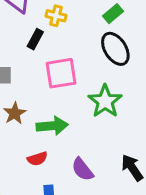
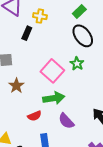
pink square: (61, 73) -> (52, 71), moved, turned -35
green star: (105, 101) -> (77, 64), moved, size x0.6
green arrow: (52, 126) -> (54, 98), moved

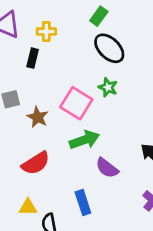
brown star: (16, 86) -> (38, 117), moved
red semicircle: (34, 116) -> (36, 163), moved, size x1.5

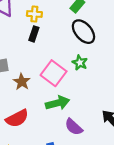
black rectangle: (33, 58) -> (34, 34), moved

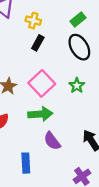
black rectangle: (34, 34) -> (38, 43), moved
green star: (80, 63) -> (77, 85), moved

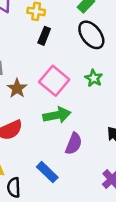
purple semicircle: (52, 141) -> (74, 144), turned -114
blue rectangle: (26, 163) -> (47, 172), turned -36

